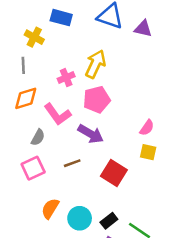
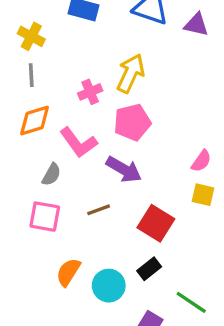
yellow cross: (34, 37) -> (31, 36), moved
pink square: (33, 168) -> (45, 217), turned 35
black rectangle: (109, 221) -> (149, 269), moved

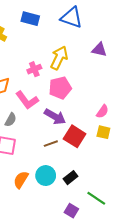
purple triangle: (196, 25) -> (99, 50), moved
brown line: (99, 210) -> (51, 144), moved
red square: (156, 223) -> (75, 136), moved
cyan circle: (109, 286) -> (46, 176), moved

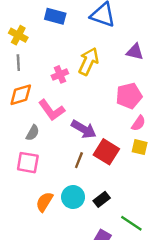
pink pentagon: (60, 88) -> (129, 96), moved
brown line: (51, 144) -> (79, 160), turned -48

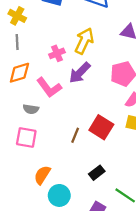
purple arrow: (84, 129) -> (80, 73), moved, turned 105
gray semicircle: (33, 133) -> (31, 109), turned 70
cyan circle: (73, 197) -> (59, 195), moved

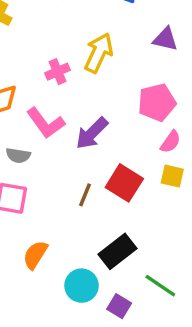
purple arrow: (80, 73) -> (92, 133), moved
black rectangle: (97, 173) -> (117, 251), size x1.5
cyan circle: (59, 195) -> (82, 286), moved

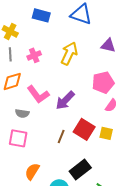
pink cross: (58, 72) -> (34, 55), moved
yellow square: (172, 176) -> (106, 133), moved

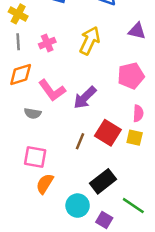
pink semicircle: (111, 105) -> (138, 113), moved, turned -32
pink square: (18, 138) -> (35, 157), moved

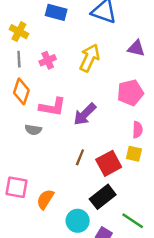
orange diamond: (21, 75) -> (21, 91), turned -55
pink L-shape: (52, 90) -> (52, 107), turned -44
red square: (108, 133) -> (109, 163), moved, turned 30
pink square: (35, 157) -> (17, 187), moved

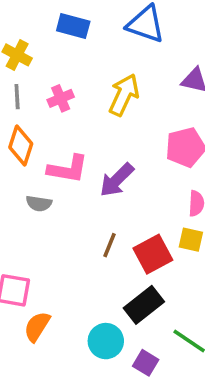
orange semicircle: (45, 199) -> (37, 327), moved

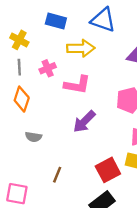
yellow arrow: (124, 95) -> (81, 48), moved, turned 64
pink L-shape: (68, 169) -> (77, 85), moved
brown line: (109, 245) -> (57, 175), moved

